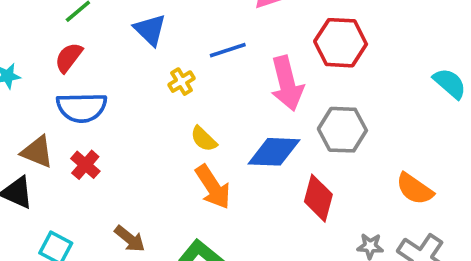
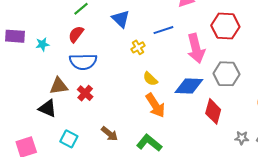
brown triangle: (37, 152) -> (59, 86), turned -30

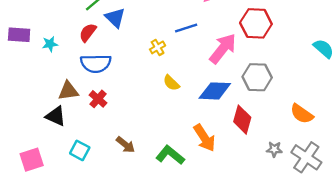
blue triangle: (121, 19) -> (115, 18), moved
pink arrow: (196, 48) -> (223, 49), turned -128
orange arrow: (155, 105) -> (204, 138), moved

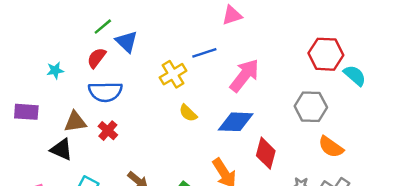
red hexagon: (256, 23) -> (326, 54), moved
purple rectangle: (19, 35) -> (26, 112), moved
yellow cross: (158, 47) -> (173, 74), size x1.5
gray hexagon: (257, 77) -> (311, 107), moved

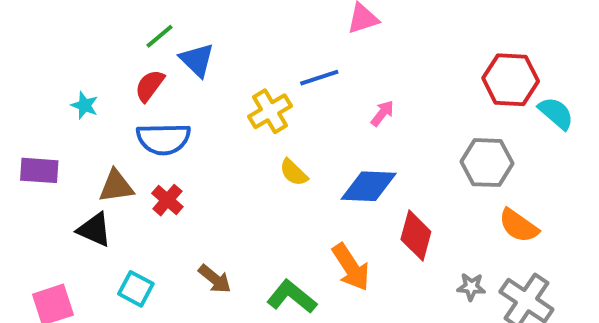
cyan star: (55, 70) -> (85, 105), turned 30
pink arrow: (244, 75) -> (382, 113), size x0.5

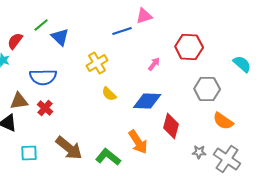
blue line: (319, 78) -> (122, 31), moved
red hexagon: (511, 80) -> (189, 47), moved
red semicircle: (150, 86) -> (15, 41), moved
brown arrow: (215, 279) -> (69, 148), size x1.6
cyan square: (136, 289) -> (29, 153), turned -30

